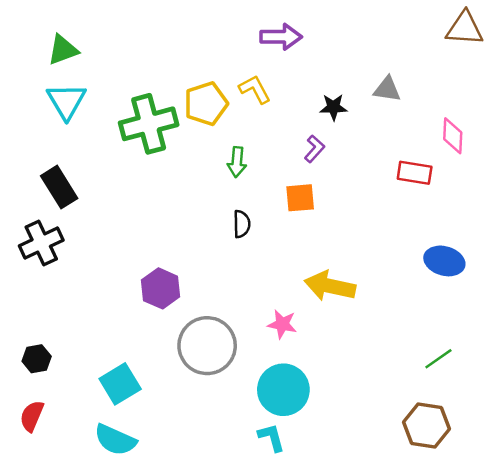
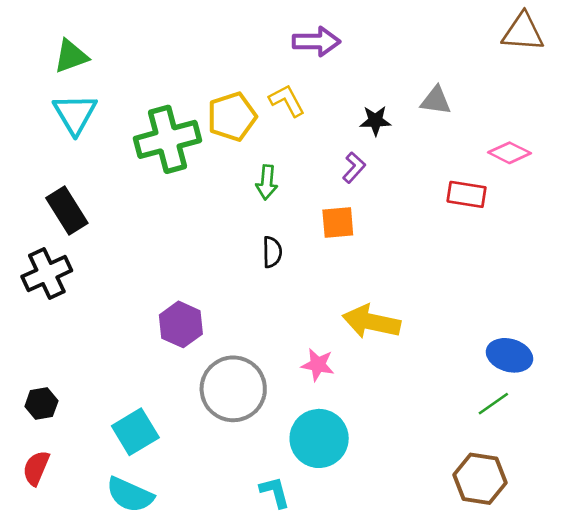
pink diamond: (453, 136) -> (509, 153), turned -66
blue ellipse: (444, 261) -> (509, 355), moved
cyan L-shape: (271, 437) -> (275, 492), moved

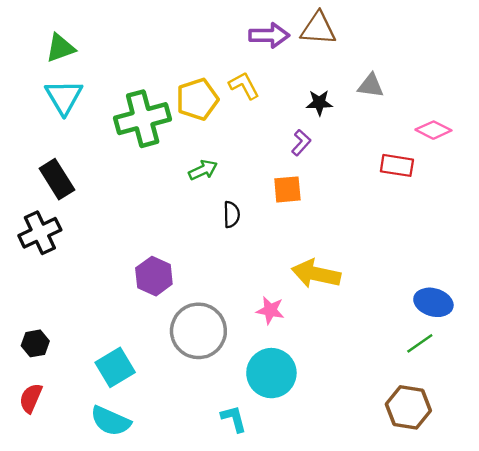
brown triangle: (523, 32) -> (318, 29), moved
green arrow: (267, 182) -> (203, 170), moved, turned -120

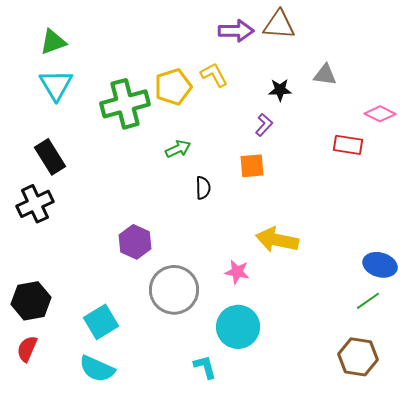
black hexagon: (35, 343) -> (31, 301), size x1.6

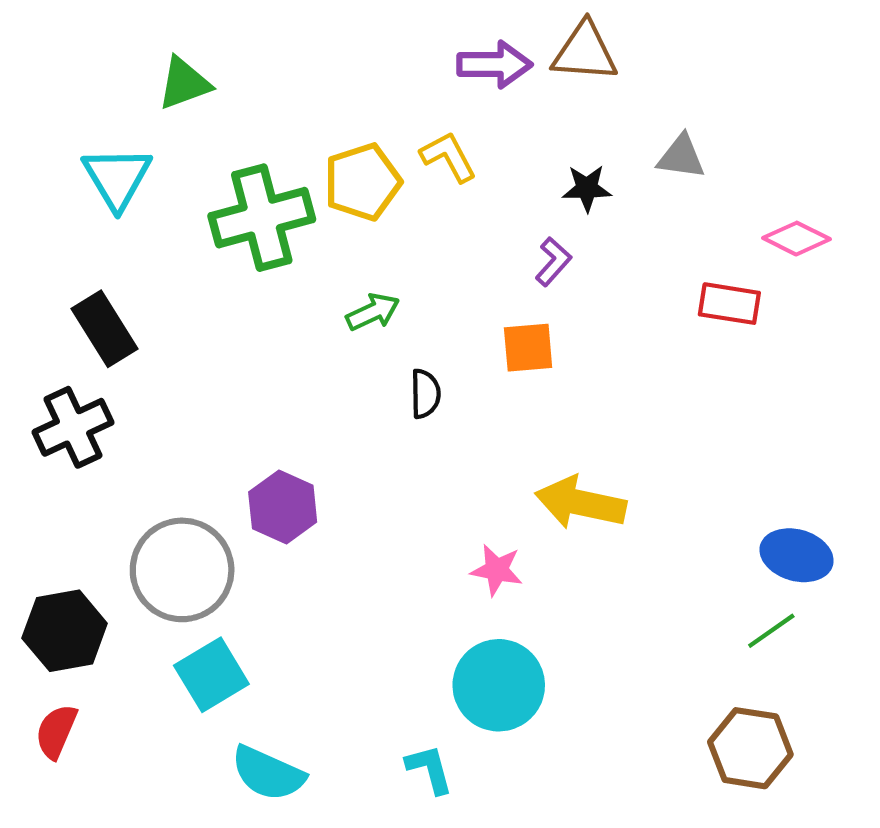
green triangle: (53, 42) -> (184, 83), moved
gray circle: (174, 290) -> (182, 570), moved
cyan semicircle: (97, 369) -> (268, 773), moved

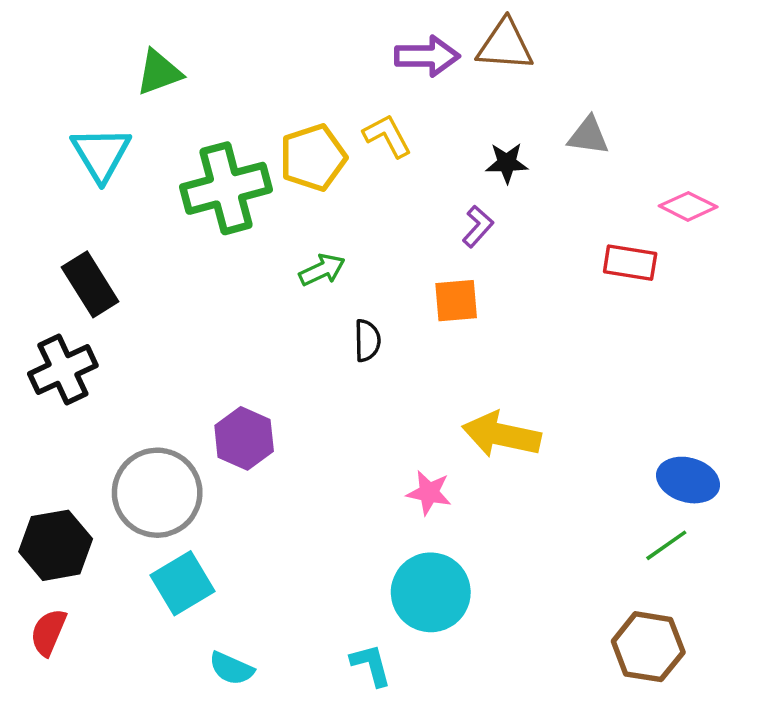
cyan semicircle: (268, 773) -> (231, 668), size x0.7

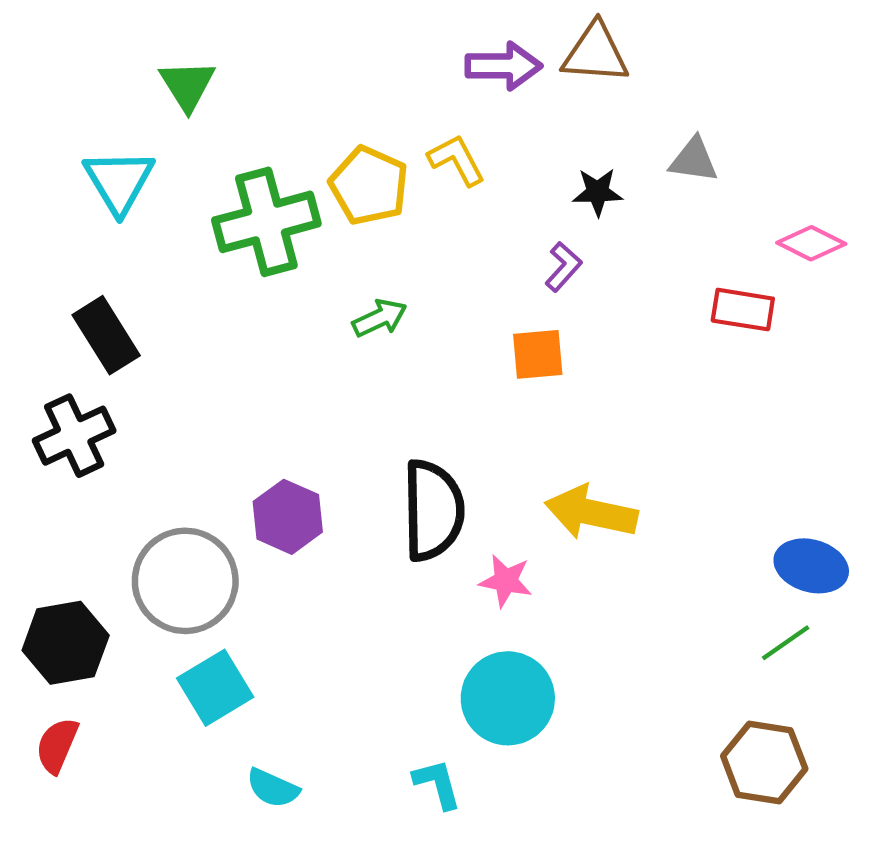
green triangle: (159, 72) -> (187, 85), turned -42
yellow pentagon: (313, 158) -> (369, 186), turned -30
black semicircle: (367, 341) -> (433, 510), moved, size x2.0

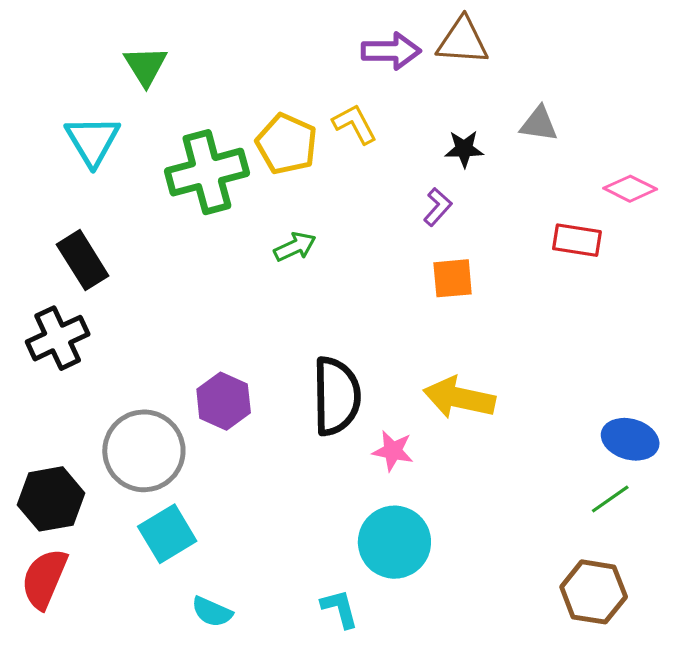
orange square: (538, 354) -> (453, 278), moved
red semicircle: (57, 745) -> (44, 579), size x1.4

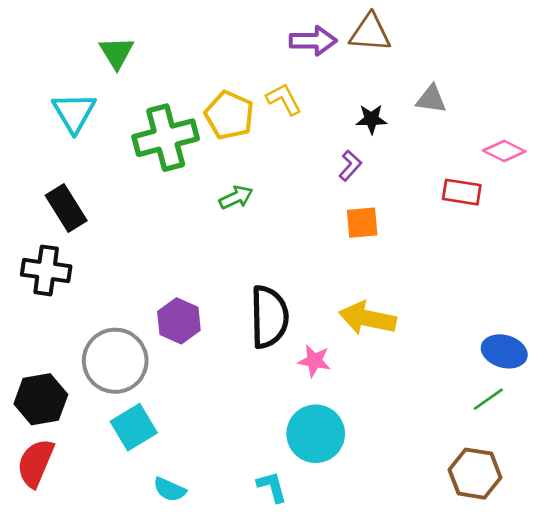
black cross: (58, 338) -> (46, 270), turned 33

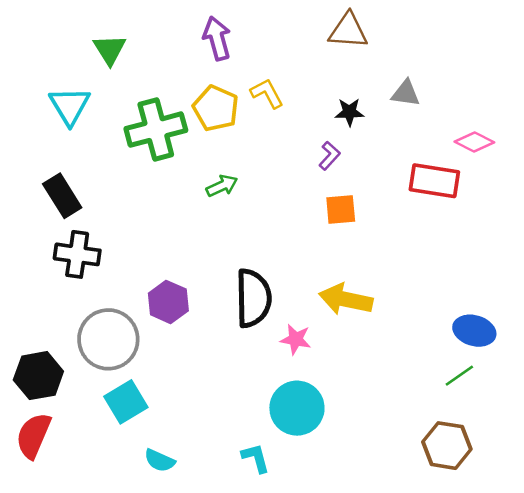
purple arrow: (313, 41) -> (217, 38), moved, turned -105
red rectangle: (462, 192) -> (434, 181), size x1.4
black cross: (46, 270) -> (77, 254), moved

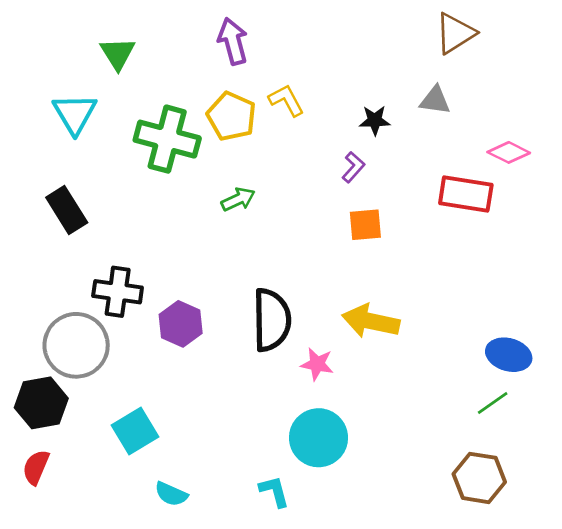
brown triangle: (348, 31) -> (455, 33), moved, turned -36
green cross: (156, 130) -> (167, 139), turned 30
black cross: (77, 254) -> (118, 292), moved
gray circle: (108, 339) -> (76, 345), moved
red semicircle: (33, 436) -> (36, 467), size x0.7

